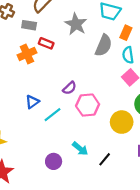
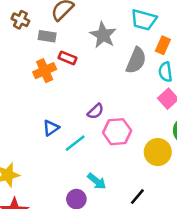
cyan arrow: (80, 149) -> (97, 181), moved

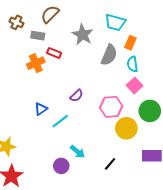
pink hexagon: (117, 132) -> (111, 107), moved

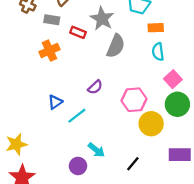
orange rectangle: (130, 43) -> (156, 28), turned 64
red rectangle: (54, 53) -> (78, 32), moved
gray semicircle: (109, 55) -> (116, 46), moved
pink square: (135, 85) -> (173, 79), moved

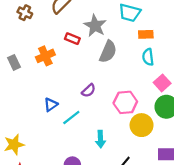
gray rectangle: (52, 20) -> (14, 62), moved, turned 56
cyan arrow: (96, 150) -> (100, 139), moved, turned 49

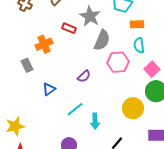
gray rectangle: (14, 62) -> (27, 65), moved
pink hexagon: (125, 102) -> (118, 62), moved
cyan line: (71, 118) -> (75, 109), moved

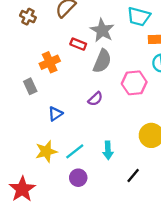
gray semicircle: (102, 40) -> (102, 61), moved
cyan line: (75, 109) -> (75, 151), moved
yellow star: (15, 126) -> (46, 151), moved

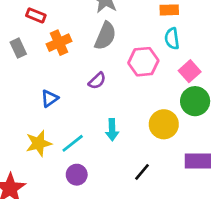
red rectangle: (78, 44) -> (36, 15), moved
orange cross: (50, 62) -> (59, 43), moved
gray rectangle: (30, 86) -> (18, 48), moved
cyan arrow: (108, 150) -> (112, 130), moved

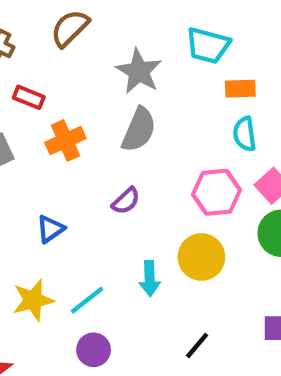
pink hexagon: (143, 62) -> (217, 192), moved
yellow circle: (164, 124) -> (201, 257), moved

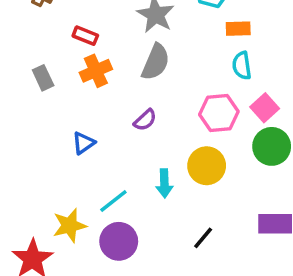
red rectangle: (29, 97) -> (85, 36), moved
yellow star: (33, 300) -> (69, 226), moved
purple circle: (94, 350) -> (119, 241), size x1.4

